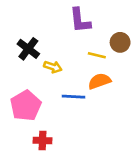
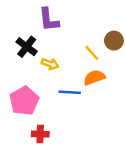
purple L-shape: (80, 20) -> (49, 20), moved
yellow line: (97, 55) -> (92, 53), turned 35

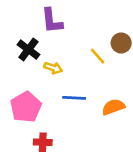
orange semicircle: (94, 77) -> (113, 107), moved

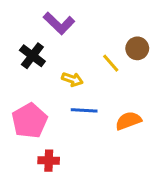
purple L-shape: (52, 21) -> (59, 23), turned -40
yellow arrow: (53, 68) -> (72, 79), moved

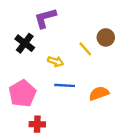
purple L-shape: (59, 23) -> (45, 18), turned 120

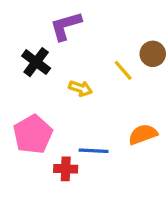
blue line: (65, 85) -> (94, 151), moved
red cross: (37, 124) -> (66, 169), moved

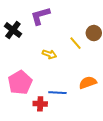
black cross: (36, 62) -> (13, 30), moved

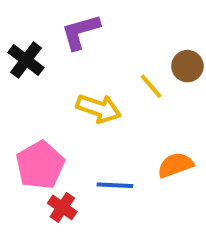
yellow arrow: (49, 54) -> (99, 109), size x1.5
red cross: (40, 104) -> (62, 207), moved, turned 32

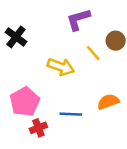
purple L-shape: (80, 32) -> (78, 19), moved
red cross: (62, 207) -> (38, 128), turned 35

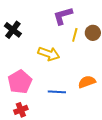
yellow line: (93, 53) -> (75, 35), moved, turned 56
red cross: (38, 128) -> (21, 110), moved

